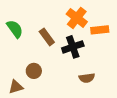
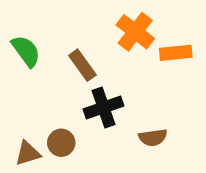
black cross: (73, 47) -> (104, 107), moved
brown circle: (34, 71) -> (61, 143), moved

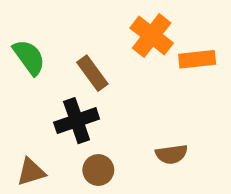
black cross: (104, 107) -> (77, 121), moved
brown circle: (61, 143) -> (98, 170), moved

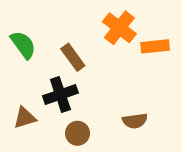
brown triangle: (31, 172) -> (25, 118), moved

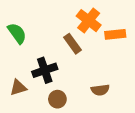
brown rectangle: (73, 57) -> (72, 44), moved

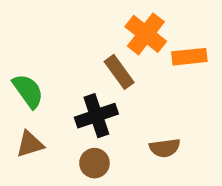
green semicircle: (17, 33) -> (28, 91), moved
black cross: (45, 70) -> (96, 116), moved

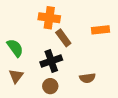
orange cross: (146, 34) -> (49, 18), moved, turned -30
brown triangle: (30, 144) -> (16, 76), turned -35

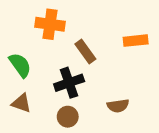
orange cross: (49, 18) -> (50, 24), moved
brown triangle: (16, 76) -> (21, 103), turned -49

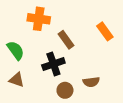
orange rectangle: (136, 41) -> (105, 31), turned 60
brown circle: (68, 117) -> (65, 90), moved

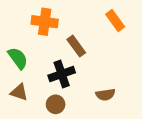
orange rectangle: (105, 31) -> (115, 21), moved
brown circle: (65, 90) -> (56, 104), moved

